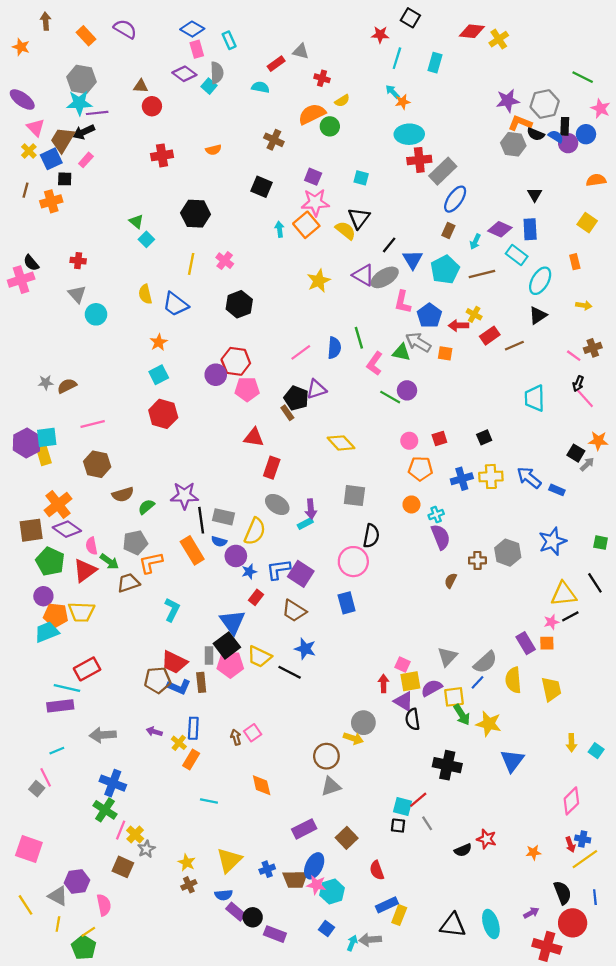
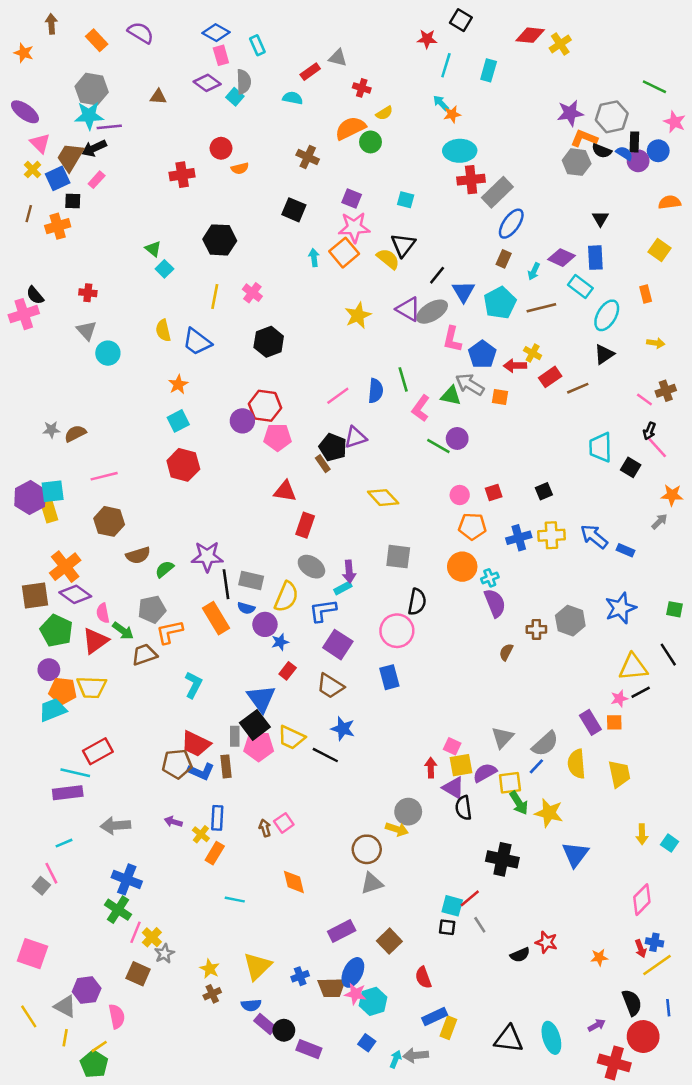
red circle: (152, 106) -> (221, 148), moved
black square: (576, 453) -> (631, 467), moved
orange circle: (411, 504) -> (462, 567), size x1.5
blue L-shape: (278, 569) -> (323, 611), moved

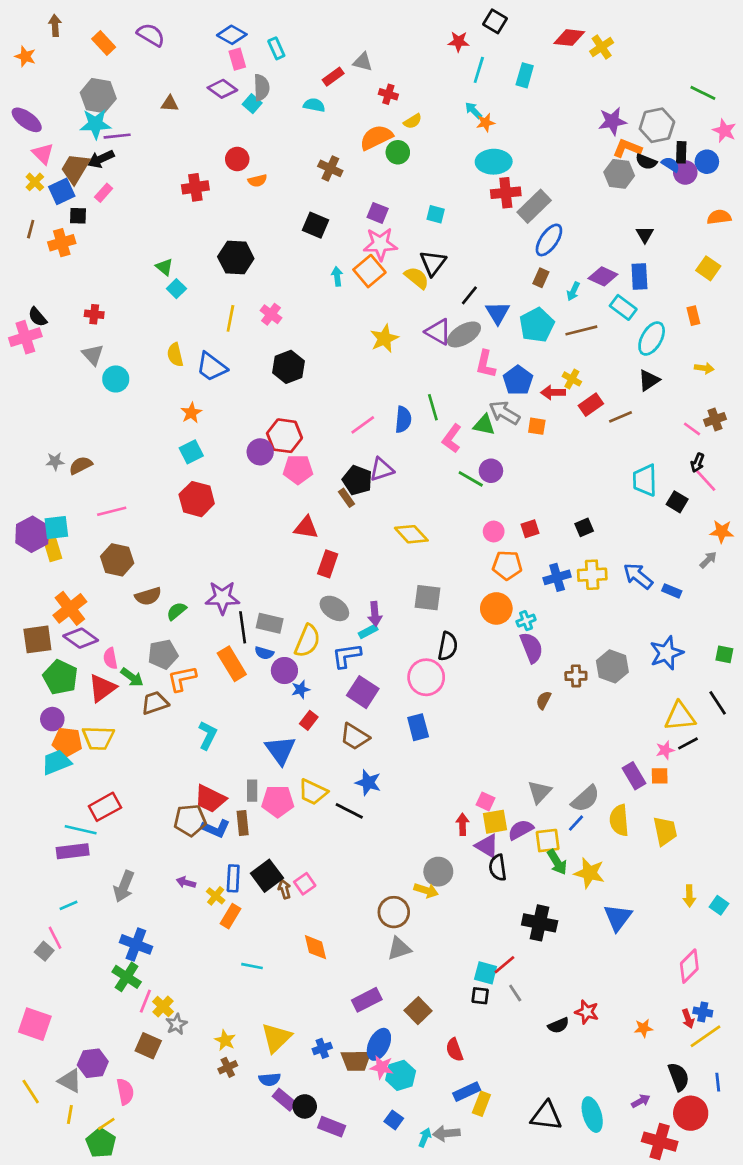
black square: (255, 725) -> (267, 876), moved
gray arrow: (115, 825) -> (124, 886), turned -64

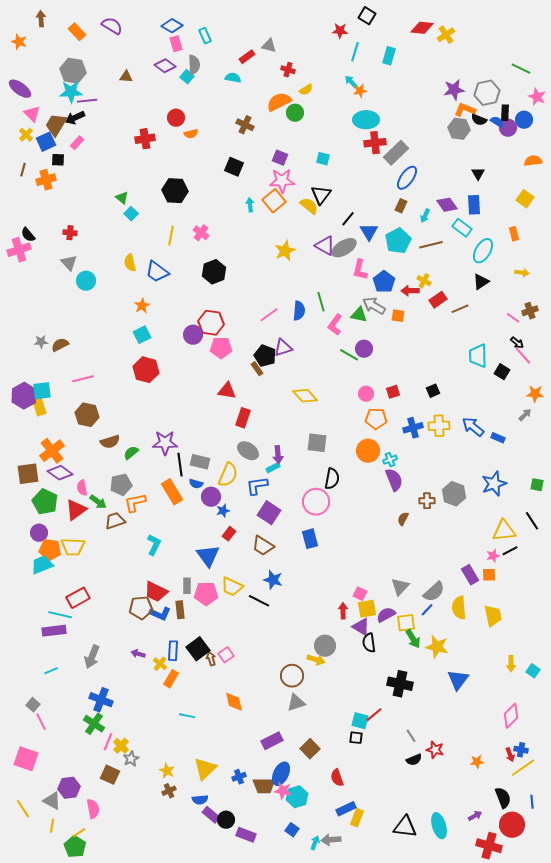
purple diamond: (603, 276) -> (447, 205), turned 30
black arrow: (697, 463) -> (517, 343), turned -72
pink line: (55, 938) -> (41, 722), moved
gray line: (515, 993) -> (411, 736), moved

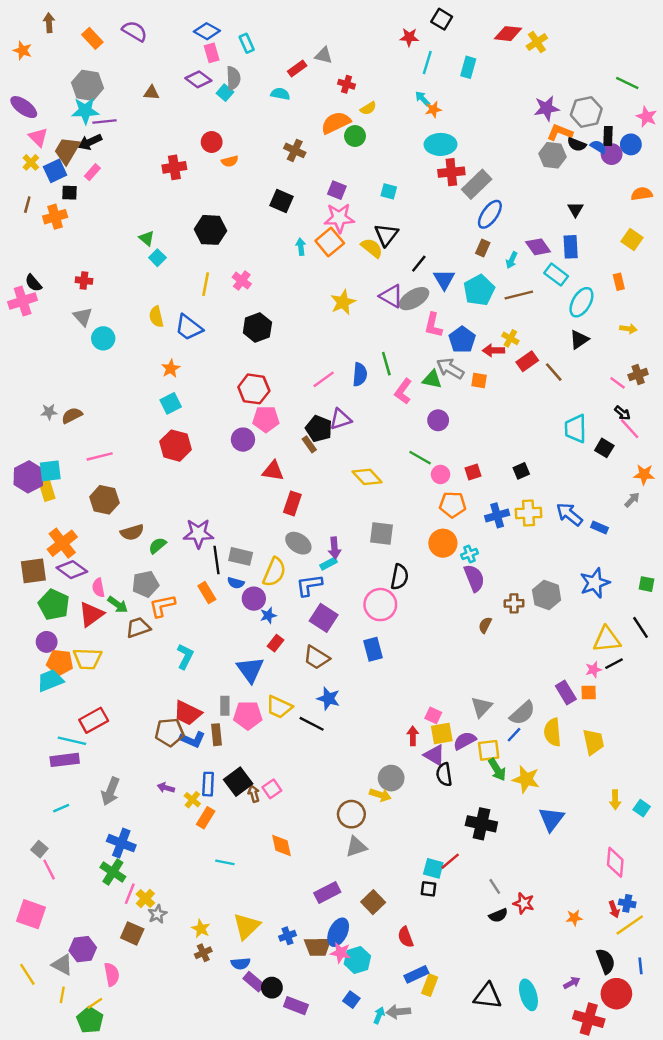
brown line: (460, 309) -> (554, 372), turned 72
purple circle: (193, 335) -> (243, 440), moved
green line: (349, 355) -> (420, 458), moved
orange rectangle: (172, 492) -> (207, 593), size x0.7
pink diamond: (511, 716) -> (615, 862), turned -40

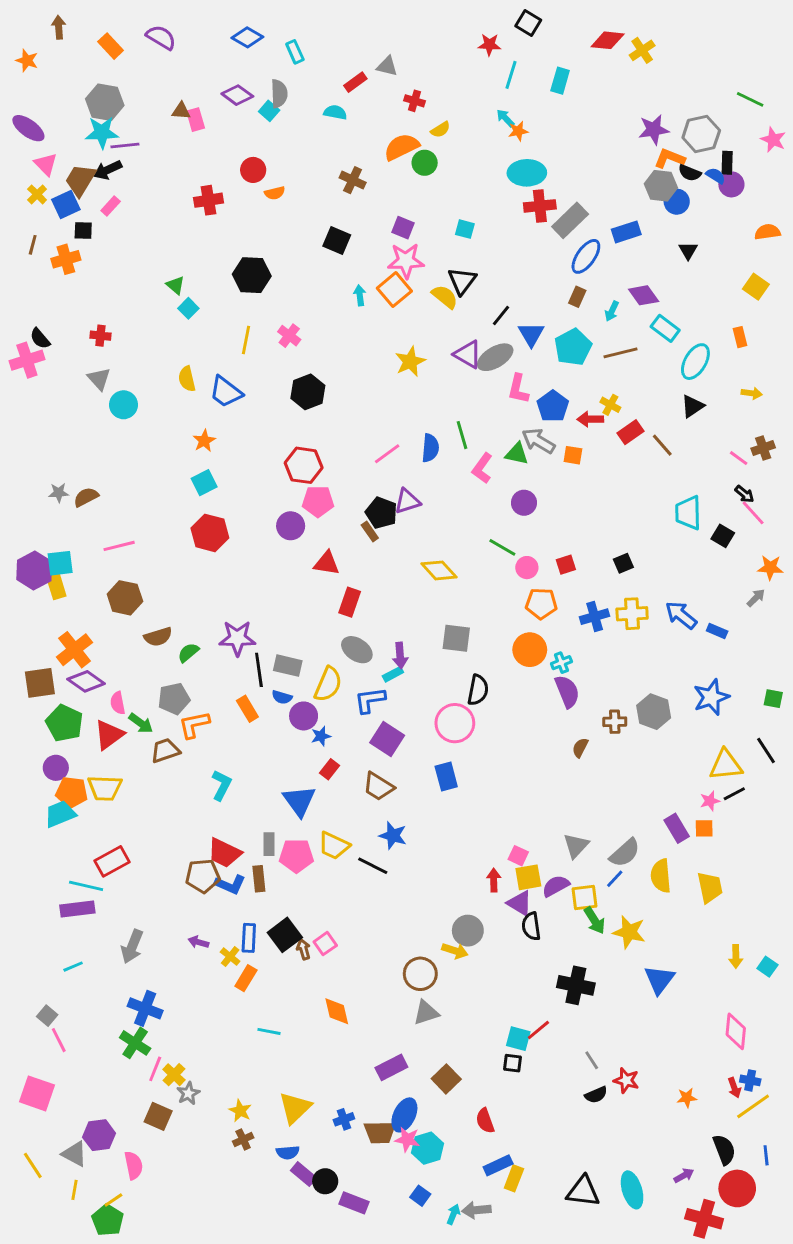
pink rectangle: (212, 53) -> (196, 120), moved
blue circle: (631, 144) -> (677, 202), moved
blue rectangle: (571, 247) -> (626, 232), moved, turned 75

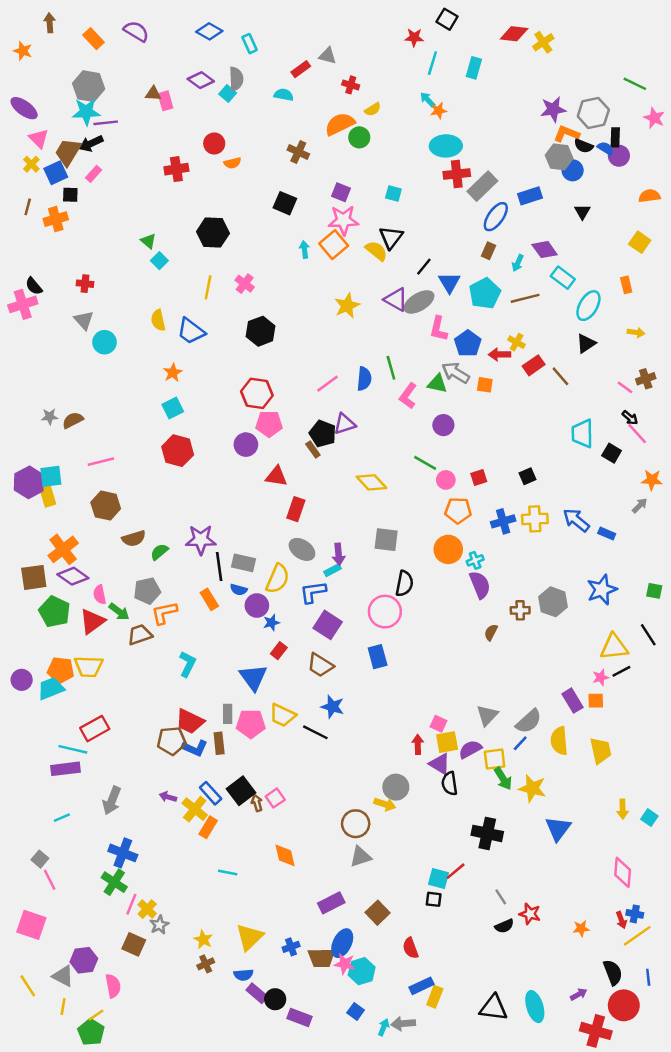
purple circle: (56, 768) -> (22, 680), moved
blue rectangle: (249, 938) -> (211, 793), turned -45
yellow cross: (230, 957) -> (195, 809), size x1.5

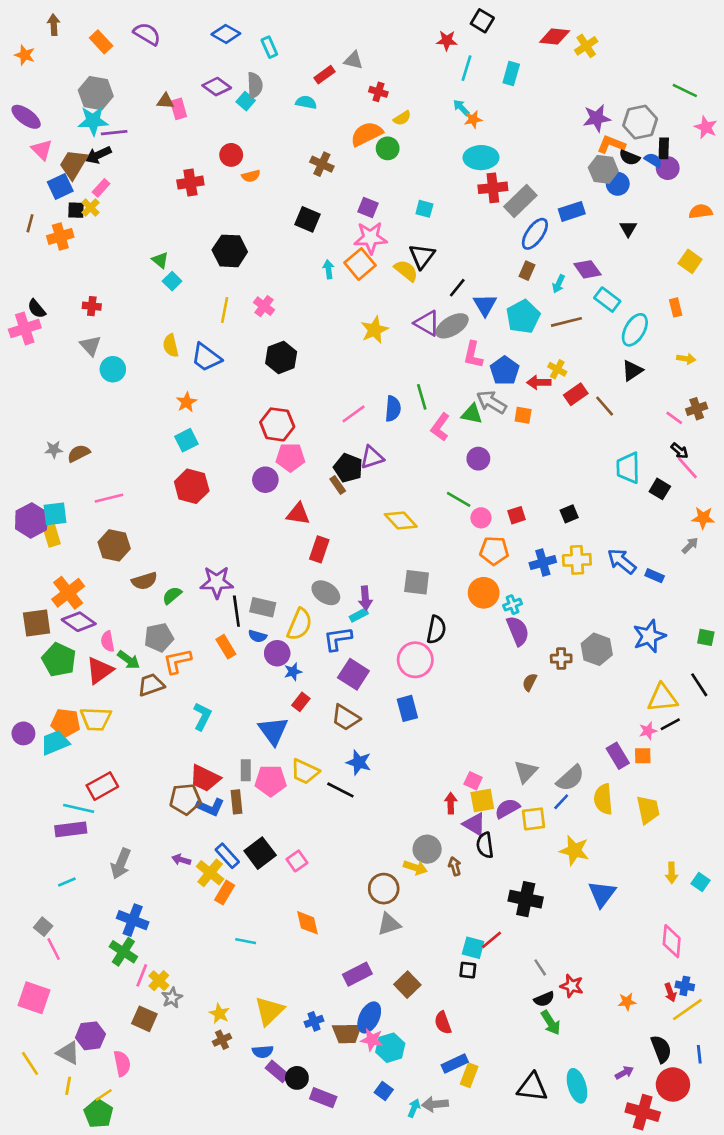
yellow cross: (31, 164) -> (90, 208), moved
green arrow: (503, 779) -> (551, 1023), moved
brown arrow: (257, 803) -> (455, 866), moved

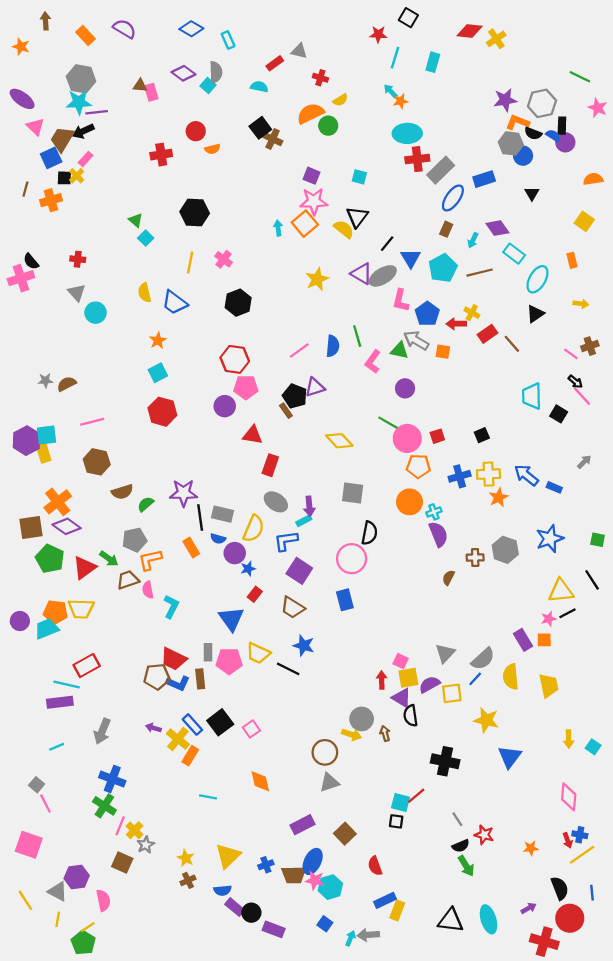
black square: (307, 219) -> (260, 128), moved, turned 30
pink circle: (481, 518) -> (407, 438), size x1.6
orange star: (703, 518) -> (499, 497), moved, turned -30
pink semicircle: (108, 641) -> (148, 590), moved

